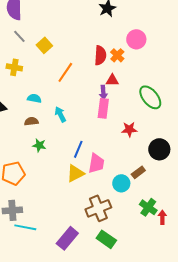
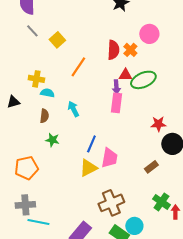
yellow cross: (14, 67) -> (36, 79), moved
green ellipse: (150, 97) -> (143, 80), moved, turned -75
brown semicircle: (31, 121) -> (44, 116), turned 104
red star: (129, 129) -> (158, 124), moved
cyan circle: (121, 183) -> (134, 226), moved

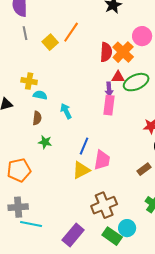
gray line: (32, 31) -> (25, 33), turned 32
orange cross: (130, 50) -> (123, 52), size x1.5
orange line: (78, 67) -> (71, 32), moved

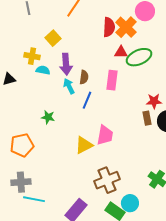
yellow square: (50, 42) -> (53, 38), moved
purple arrow: (109, 89) -> (66, 64), moved, size x1.5
brown semicircle: (37, 118) -> (84, 77), moved
blue line: (84, 146) -> (87, 100), moved
brown rectangle: (144, 169) -> (147, 118), moved, turned -64

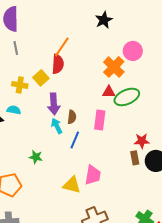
red semicircle: (109, 27) -> (58, 64), moved
yellow cross: (32, 56) -> (20, 85), moved
cyan semicircle: (43, 70) -> (14, 110), moved
yellow triangle: (84, 145) -> (72, 185), turned 42

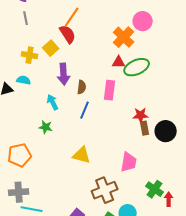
red semicircle: (58, 64) -> (68, 34), turned -36
cyan arrow: (57, 126) -> (53, 102), moved
red star: (142, 141) -> (141, 115), moved
pink trapezoid: (93, 175) -> (129, 162), moved

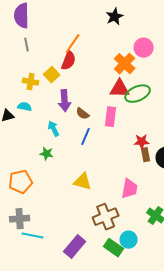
red semicircle: (68, 34) -> (69, 61), turned 54
red triangle: (119, 62) -> (120, 89), size x1.5
brown semicircle: (82, 87) -> (83, 114), turned 120

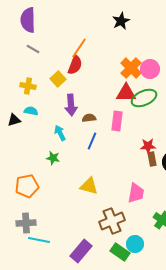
gray line: (27, 45) -> (33, 49), turned -48
pink circle: (144, 48) -> (150, 69), moved
yellow cross: (31, 82) -> (28, 86), moved
brown semicircle: (83, 114) -> (89, 118), turned 136

